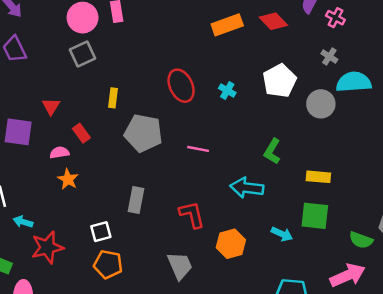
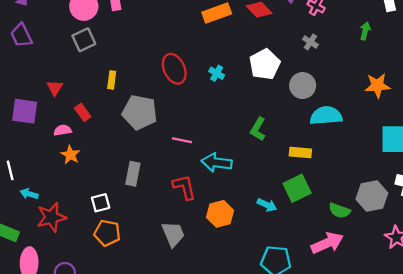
cyan semicircle: (354, 82) -> (326, 116), moved
pink line: (198, 149) -> (182, 140), moved
cyan arrow: (247, 188) -> (217, 163), moved
green square: (315, 216) -> (297, 188), turned -32

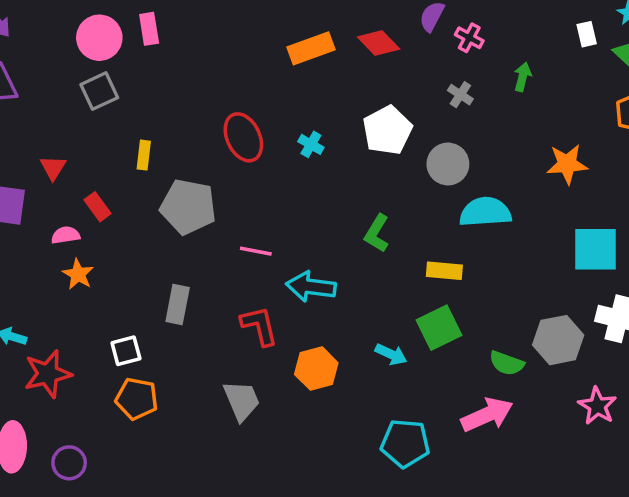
green arrow: (365, 31) -> (523, 77), moved

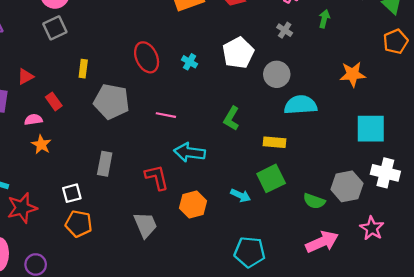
red triangle: (53, 168) -> (25, 77), turned 30
pink line: (256, 251) -> (166, 115), moved
pink arrow: (487, 415) -> (322, 242), moved

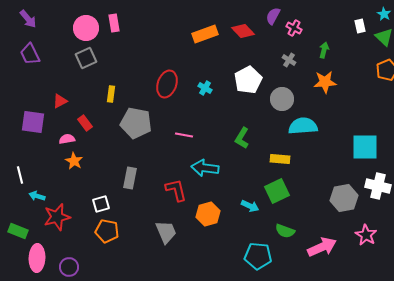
red ellipse: (147, 57) -> (167, 84), turned 44
orange star: (353, 74) -> (325, 82), moved
green semicircle: (314, 201) -> (285, 231), moved

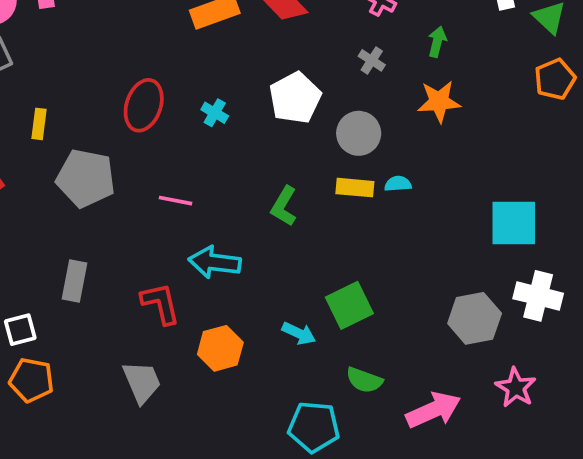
cyan semicircle: (303, 126) -> (398, 184), size x0.5
yellow rectangle: (280, 159) -> (355, 188), moved

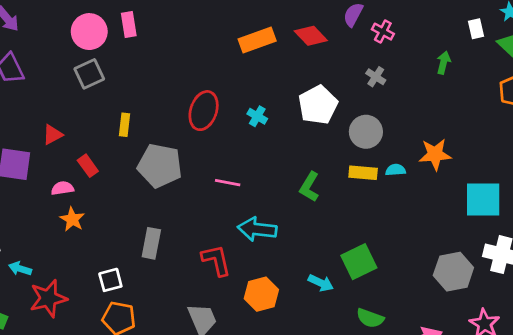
green arrow: (437, 42) -> (444, 63), moved
orange star: (439, 102) -> (435, 154), moved

